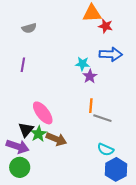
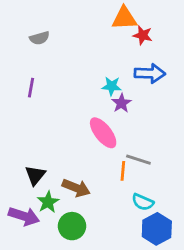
orange line: (91, 106) -> (123, 171), moved
pink ellipse: (43, 113) -> (103, 133), moved
green star: (39, 134) -> (48, 202), moved
purple arrow: (18, 146) -> (24, 216), moved
green circle: (20, 167) -> (72, 226), moved

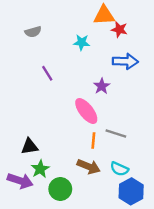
cyan star: (112, 86) -> (82, 42), moved
purple line: (31, 88) -> (47, 73), moved, turned -42
orange line: (123, 171) -> (93, 141), moved
black triangle: (35, 175) -> (30, 146), turned 42
brown arrow: (76, 188) -> (89, 167), moved

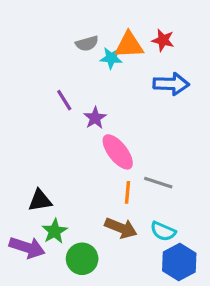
orange triangle: (104, 15) -> (129, 45), moved
gray semicircle: (33, 32) -> (87, 43), moved
purple star: (102, 86) -> (95, 118), moved

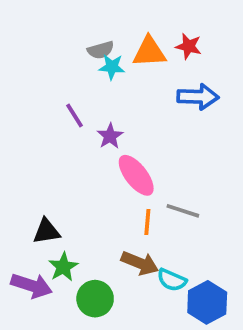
cyan star: (111, 58) -> (112, 67), moved
cyan semicircle: (163, 231) -> (172, 280), moved

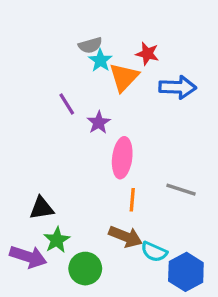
red star: (189, 46) -> (147, 54), moved
orange triangle: (149, 52) -> (124, 77), moved, turned -44
cyan star: (112, 67) -> (100, 60), turned 30
pink ellipse: (136, 175) -> (122, 158), turned 45
gray line: (183, 211) -> (181, 190), moved

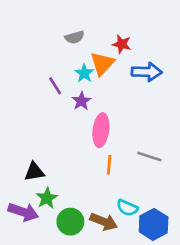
cyan star: (100, 60) -> (84, 73), moved
brown arrow: (126, 237) -> (104, 222), moved

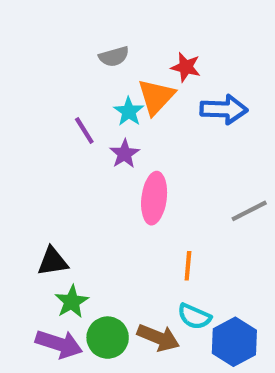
gray line: (149, 156) -> (249, 211), moved, turned -45
orange line: (109, 165) -> (188, 266), moved
purple arrow: (23, 212) -> (59, 344), moved

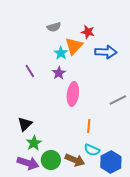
purple line: (84, 131) -> (30, 71), moved
black triangle: (53, 262) -> (25, 124), turned -35

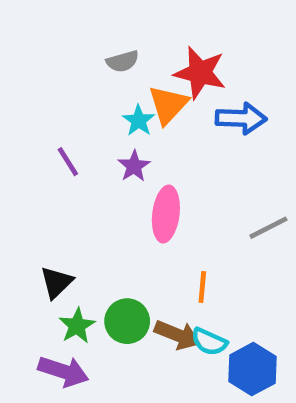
red star: (88, 32) -> (200, 73), size x1.6
green circle: (51, 160) -> (127, 321), moved
brown arrow: (75, 160) -> (177, 335), moved

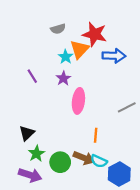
green circle: (127, 321) -> (60, 162), moved

